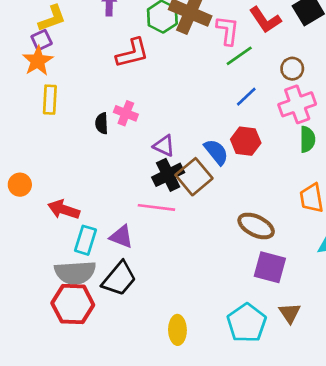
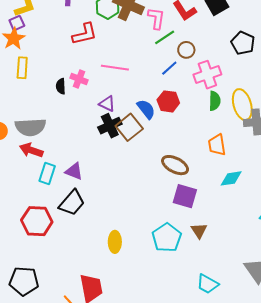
brown circle: (292, 69) -> (186, 50), moved
pink line: (156, 207) -> (115, 68), moved
gray semicircle: (75, 273) -> (30, 127), moved

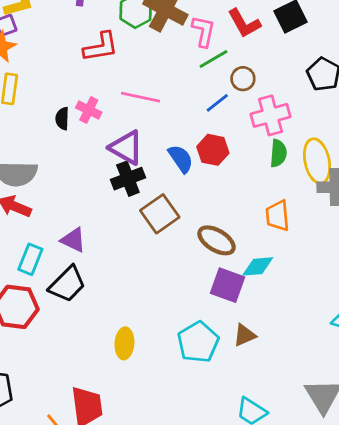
purple triangle: (107, 104) -> (126, 148), size x1.5
brown square: (129, 127) -> (160, 214), moved
cyan rectangle: (47, 173) -> (30, 259), moved
cyan diamond: (231, 178) -> (258, 266), moved
brown triangle: (199, 231) -> (245, 335), turned 36

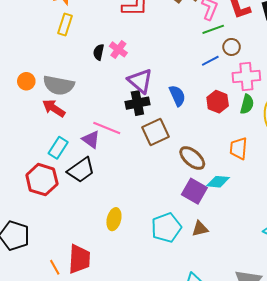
pink line: (140, 97) -> (107, 128), moved
red hexagon: (213, 150) -> (218, 102), moved

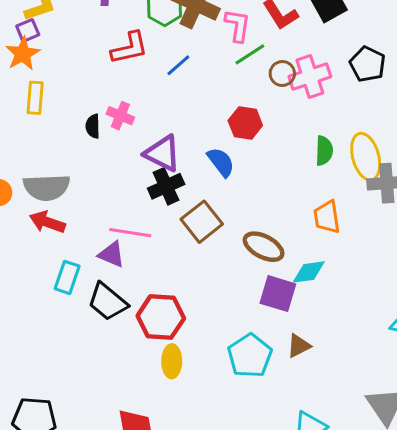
blue line: (210, 61) -> (178, 65), moved
pink cross: (246, 76) -> (310, 77), moved
red hexagon: (218, 102) -> (245, 123), moved
black trapezoid: (81, 170) -> (108, 302), turned 88
red hexagon: (42, 180) -> (161, 317), moved

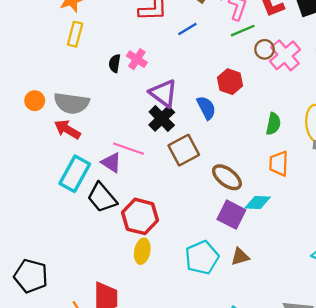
pink cross: (310, 77) -> (285, 55), turned -32
green semicircle: (324, 151) -> (273, 124), moved
black cross: (166, 186) -> (162, 119), turned -30
cyan rectangle: (67, 277) -> (75, 174), size x1.4

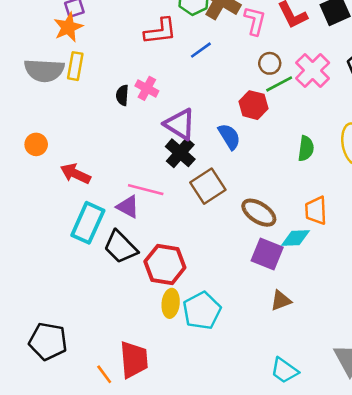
green line: (243, 31) -> (279, 84), moved
brown circle: (265, 49) -> (270, 63), moved
gray semicircle: (71, 103) -> (44, 70), moved
orange trapezoid: (279, 163) -> (316, 211), moved
cyan pentagon: (202, 258) -> (202, 311), moved

